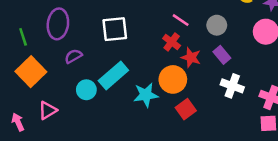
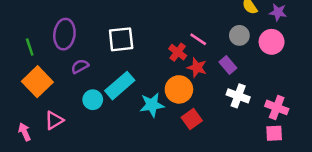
pink line: (181, 20) -> (198, 39), moved
gray circle: (217, 25) -> (239, 35), moved

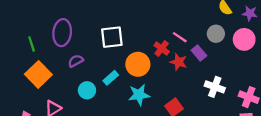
purple rectangle: (228, 65) -> (199, 53), moved
cyan rectangle: (120, 86) -> (111, 78), size x0.6
orange circle: (179, 89) -> (138, 64), moved

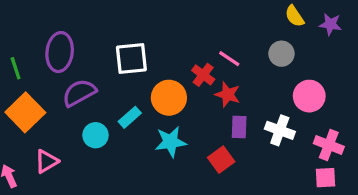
pink circle: (244, 39) -> (309, 96), moved
purple rectangle: (199, 53) -> (239, 127), moved, turned 42
purple semicircle: (76, 61) -> (79, 93), size x1.5

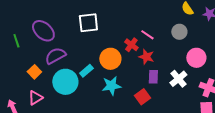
purple ellipse: (60, 52) -> (43, 31), turned -55
white square: (131, 59) -> (88, 23), moved
orange square: (25, 112) -> (34, 72), moved, size x0.6
white cross: (280, 130) -> (178, 79), turned 30
cyan circle: (95, 135) -> (65, 82), size x1.6

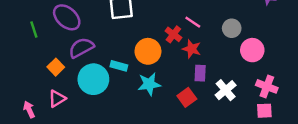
gray circle: (179, 32) -> (232, 28), moved
cyan rectangle: (86, 71) -> (119, 66), turned 56
white cross: (178, 79) -> (226, 90), moved

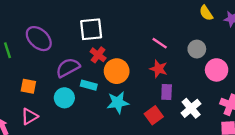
red cross: (173, 34) -> (98, 55), moved
purple semicircle: (81, 48) -> (68, 68), moved
orange square: (56, 67) -> (28, 86), turned -35
cyan circle: (93, 79) -> (64, 98), size x0.7

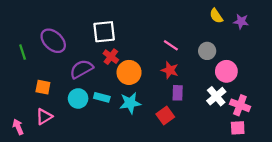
cyan rectangle: (89, 85) -> (102, 97), moved
white cross: (191, 108) -> (216, 96), moved

